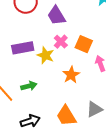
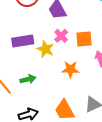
orange square: (84, 44) -> (84, 39), turned -30
orange star: (71, 75) -> (70, 69), turned 30

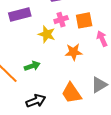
pink cross: (61, 36) -> (61, 20), turned 32
purple rectangle: (23, 41) -> (20, 14), moved

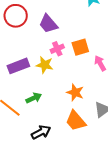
purple rectangle: (20, 14) -> (18, 66), moved
orange star: (74, 52) -> (75, 92), moved, turned 30

